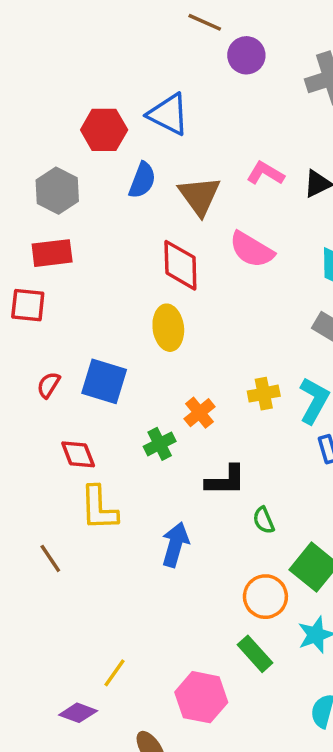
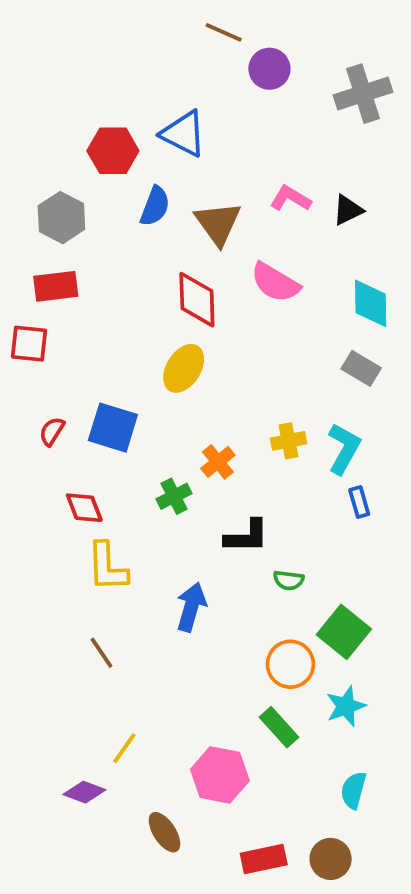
yellow ellipse: (168, 328) -> (184, 368), turned 39
green semicircle: (264, 520) -> (289, 580), turned -60
brown line: (50, 558) -> (101, 653), moved

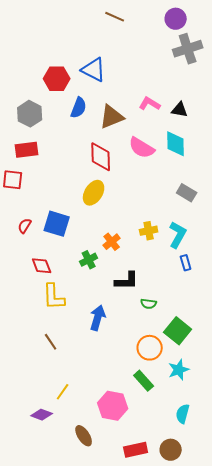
purple circle: (269, 69) -> (176, 19), moved
black triangle: (348, 210) -> (180, 110), turned 36
brown triangle: (218, 223) -> (112, 117), turned 44
cyan diamond: (371, 303) -> (176, 144), moved

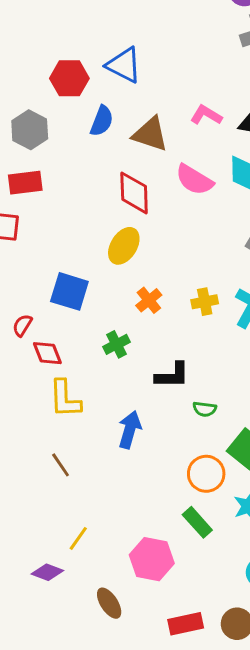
brown triangle: (112, 117) -> (150, 134), turned 40
red semicircle: (25, 226) -> (22, 325), moved
orange cross: (112, 242) -> (149, 300), moved

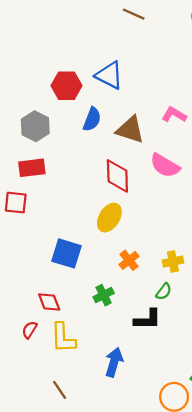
red semicircle: (22, 325) -> (30, 330), moved
green semicircle: (205, 409) -> (164, 292), moved, turned -60

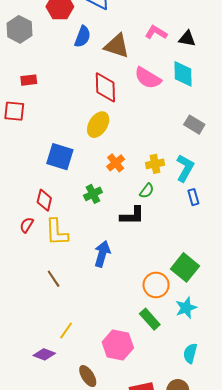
gray hexagon: (35, 126) -> (19, 29), moved
red rectangle: (32, 168) -> (29, 80), size x0.7
red diamond: (49, 302) -> (44, 200), turned 35

